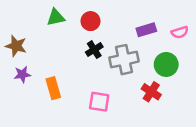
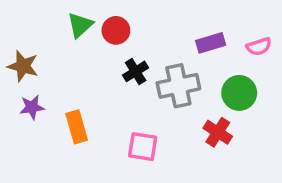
green triangle: (56, 17) -> (80, 25), turned -30
red circle: (91, 21) -> (116, 30), moved

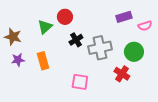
green triangle: (80, 25) -> (45, 27), moved
purple rectangle: (211, 43) -> (124, 17), moved
orange rectangle: (77, 127) -> (43, 61), moved

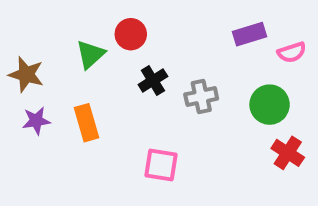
gray cross: (100, 48) -> (201, 97), size x0.7
red cross: (122, 74) -> (288, 153), moved

